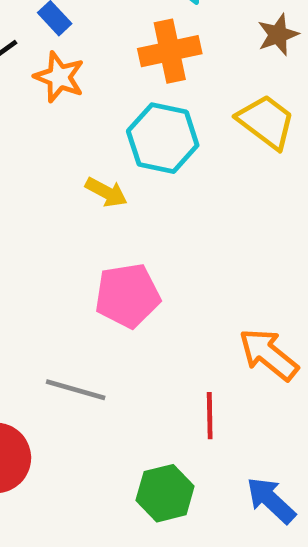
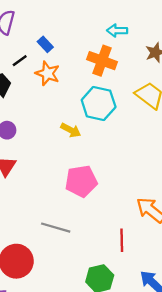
orange cross: (170, 51) -> (102, 61), turned 32

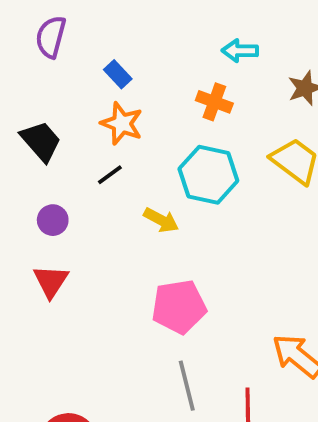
black line: (20, 61) -> (110, 175), moved
orange cross: (102, 61) -> (214, 102), size x0.7
gray line: (56, 228) -> (187, 386), moved, turned 60

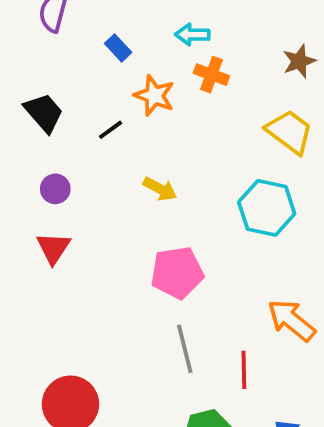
cyan arrow: (240, 51) -> (192, 35), moved
orange star: (122, 124) -> (154, 96), moved
black line: (110, 175) -> (110, 130), moved
cyan hexagon: (208, 175) -> (267, 208), moved

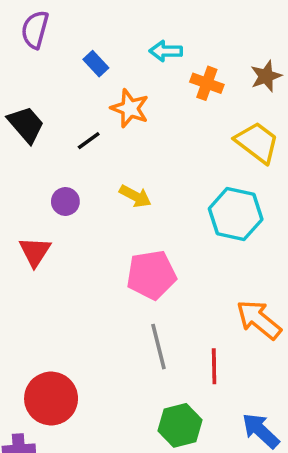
orange cross: (211, 75) -> (207, 83), moved
purple circle: (55, 189) -> (65, 201), moved

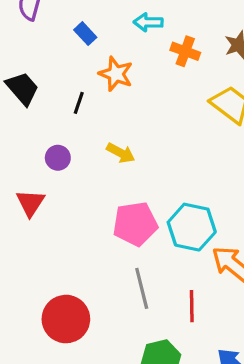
black line: (89, 141) -> (79, 103), turned -35
cyan hexagon: (236, 214) -> (192, 227), moved
red circle: (51, 399) -> (66, 319), moved

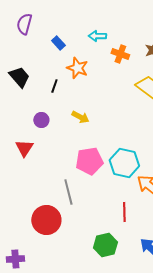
gray line: (142, 288) -> (68, 192), moved

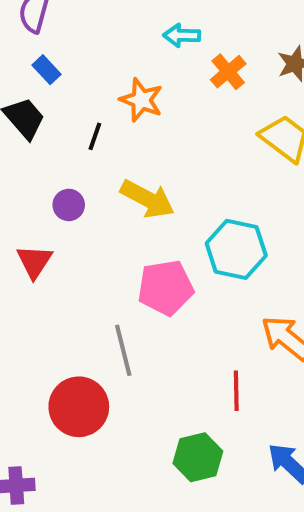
blue rectangle: (58, 43) -> (46, 70), moved
orange cross: (120, 54) -> (228, 72), turned 30
yellow arrow: (80, 117) -> (147, 199), size x1.5
cyan hexagon: (124, 163) -> (236, 249), moved

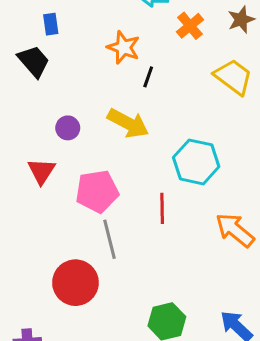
blue rectangle: (46, 70) -> (51, 24), turned 35
black line: (95, 136) -> (148, 77), moved
pink pentagon: (166, 288) -> (97, 191), moved
red line: (236, 391) -> (162, 208), moved

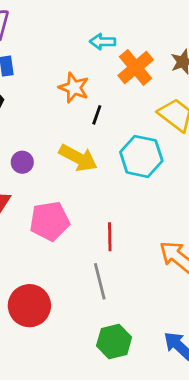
orange cross: (190, 26) -> (136, 68), size x1.4
cyan hexagon: (196, 162) -> (141, 156), moved
gray line: (110, 239) -> (100, 281), moved

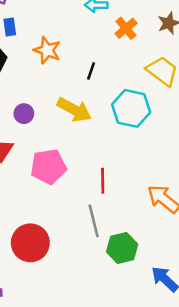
orange cross: (136, 68) -> (126, 28), size x0.7
orange star: (74, 88) -> (47, 50), moved
green hexagon: (114, 342) -> (122, 248), moved

